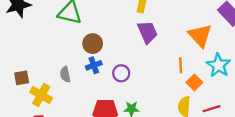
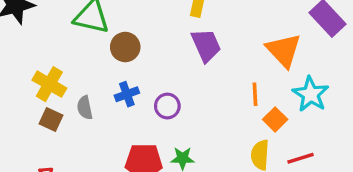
brown circle: (93, 44) -> (125, 47), moved
brown square: (22, 78) -> (51, 119), moved, turned 35
yellow cross: (41, 95) -> (49, 84), moved

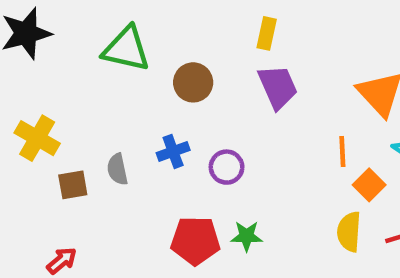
brown circle: (125, 47) -> (193, 82), moved
yellow cross: (49, 84) -> (37, 138), moved
brown square: (51, 119) -> (73, 185), turned -35

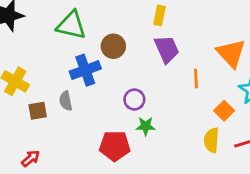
blue cross: (173, 151) -> (85, 70), moved, size x1.5
orange line: (342, 151) -> (196, 78), moved
green star: (247, 236) -> (146, 126), moved

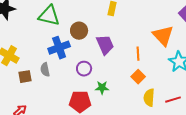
purple trapezoid: (167, 49) -> (105, 45), moved
purple circle: (134, 100) -> (84, 69), moved
orange square: (224, 111) -> (138, 77), moved

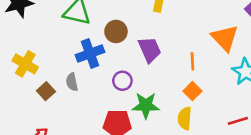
brown square: (25, 77) -> (46, 91), turned -32
green star: (102, 88) -> (146, 105), size x1.5
yellow semicircle: (149, 98) -> (185, 118), moved

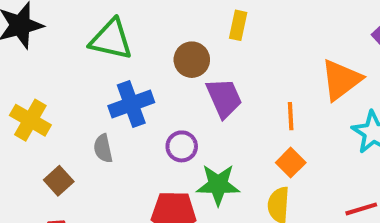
brown circle: (116, 31) -> (192, 60), moved
orange triangle: (225, 38) -> (341, 80), turned 36
brown square: (46, 91) -> (59, 181), moved

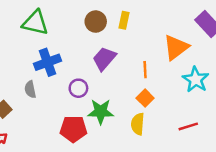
yellow rectangle: (238, 25) -> (124, 20), moved
brown circle: (192, 60) -> (96, 22), moved
purple trapezoid: (224, 98) -> (104, 59), turned -115

